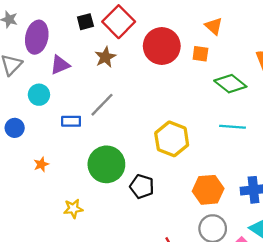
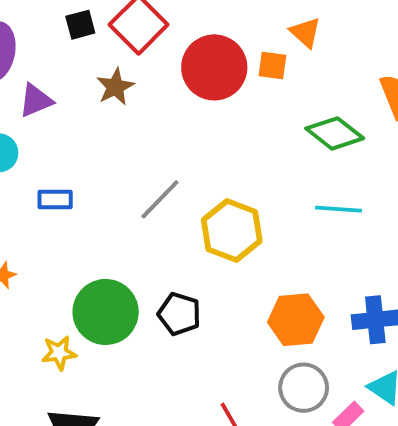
orange square: (200, 54) -> (272, 65), moved
gray line: (102, 105) -> (160, 199), moved
green circle: (106, 164) -> (106, 312), moved

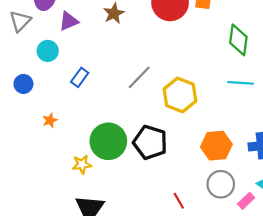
green diamond: (335, 133) -> (238, 40), turned 60
blue rectangle: (55, 199) -> (80, 77), turned -54
black pentagon: (179, 314) -> (150, 142), size x1.4

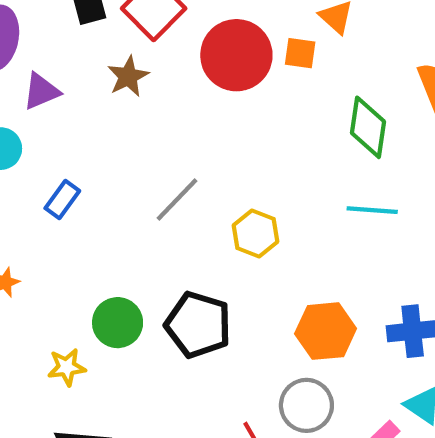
yellow hexagon: (180, 95) -> (255, 233), size x0.7
green circle: (108, 141) -> (118, 323), size x0.7
gray circle: (221, 184) -> (306, 405), moved

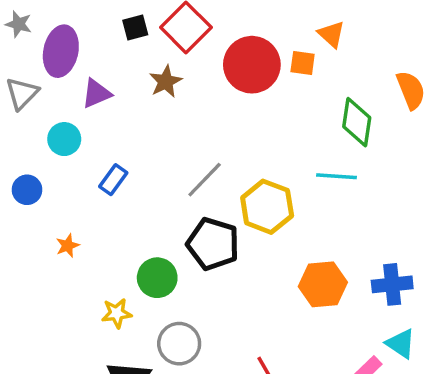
cyan line: (372, 210) -> (336, 176), moved
yellow hexagon: (255, 233) -> (267, 207), size x1.4
black pentagon: (198, 325) -> (213, 244), moved
gray circle: (306, 405) -> (179, 344), moved

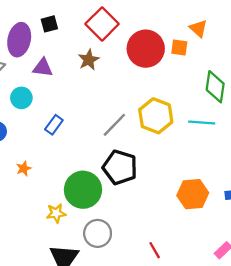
black square: (135, 27) -> (49, 24), moved
purple triangle: (96, 93) -> (43, 68), turned 30
yellow hexagon: (267, 207) -> (156, 116), moved
green circle: (157, 278) -> (83, 190), size x1.4

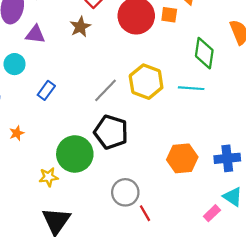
gray circle: (98, 233) -> (125, 192), moved

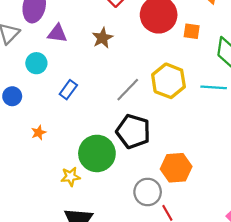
orange square: (169, 15) -> (192, 31), moved
brown star: (80, 27) -> (102, 38), moved
orange hexagon: (182, 158) -> (176, 168), moved

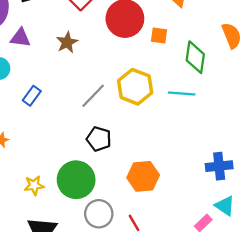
black pentagon: (133, 131) -> (99, 139), size x0.7
green circle: (97, 153) -> (76, 180), moved
gray circle: (148, 192) -> (99, 214), moved

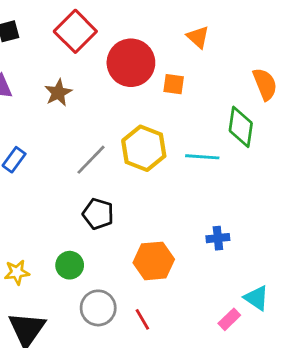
green diamond: (195, 57) -> (241, 127), moved
blue cross: (219, 166) -> (218, 238), moved, size x0.7
green circle: (76, 180) -> (70, 265), size x0.6

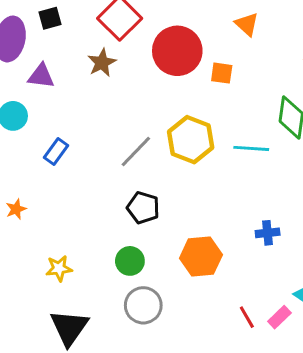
brown star: (58, 93) -> (102, 63), moved
green circle: (70, 265) -> (130, 261), moved
red line: (142, 319) -> (247, 317), moved

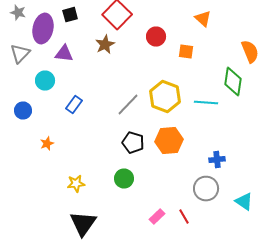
red circle: (177, 51) -> (156, 36), size x0.6
orange hexagon: (201, 257) -> (169, 140), moved
gray circle: (143, 305) -> (206, 188), moved
red line: (247, 317) -> (184, 216), moved
pink rectangle: (279, 317) -> (157, 216), moved

